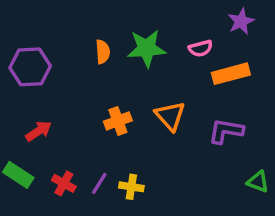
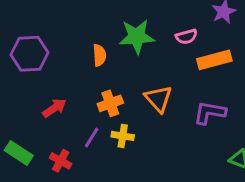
orange semicircle: (103, 52) -> (99, 55), moved
red arrow: (39, 131) -> (54, 108), moved
purple line: (99, 183) -> (92, 138), moved
yellow cross: (131, 187) -> (123, 136), moved

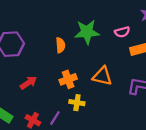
orange triangle: (158, 99) -> (102, 76), turned -35
purple line: (92, 138) -> (55, 118), moved

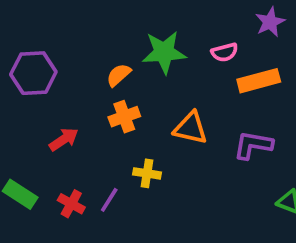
orange semicircle: (60, 45) -> (119, 75), turned -128
orange cross: (68, 79) -> (124, 117), moved

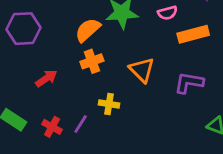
orange semicircle: (119, 75) -> (88, 30), size x1.4
orange triangle: (191, 128) -> (142, 70), turned 32

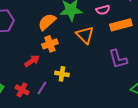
orange triangle: (142, 70) -> (85, 35), moved
red arrow: (46, 78) -> (32, 61), moved
purple L-shape: (189, 83) -> (118, 59), turned -115

